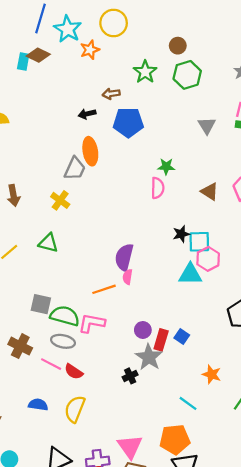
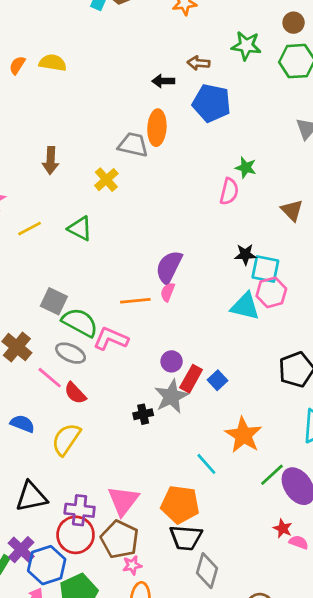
green star: (145, 72) -> (246, 46), turned 30
gray trapezoid: (75, 169) -> (133, 145), turned -115
orange star: (212, 374) -> (243, 435), size x1.5

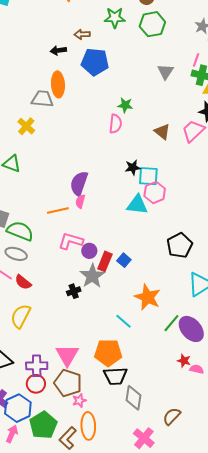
pink L-shape: (111, 339) -> (71, 241), moved
red circle: (76, 535) -> (36, 384), size x0.7

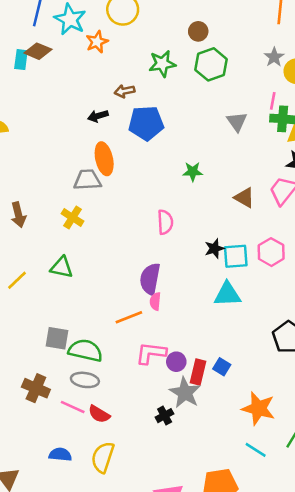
pink semicircle: (115, 124) -> (165, 222), moved
pink hexagon: (155, 192) -> (271, 252), moved
cyan line: (124, 321) -> (256, 450), moved

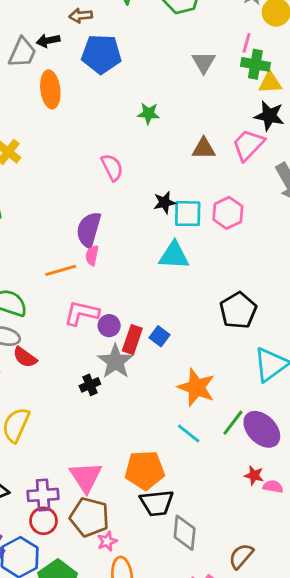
gray trapezoid: (87, 180) -> (22, 53), moved, turned 112
brown triangle: (244, 198) -> (204, 149), turned -35
pink semicircle: (165, 222) -> (112, 167), turned -30
red semicircle: (99, 414) -> (25, 357), moved

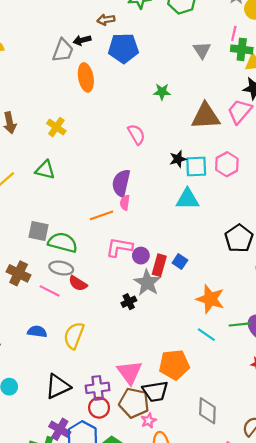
brown triangle: (204, 149) -> (206, 116), size x1.6
green line: (233, 423) -> (240, 324), turned 50
black trapezoid: (157, 503) -> (155, 391), moved

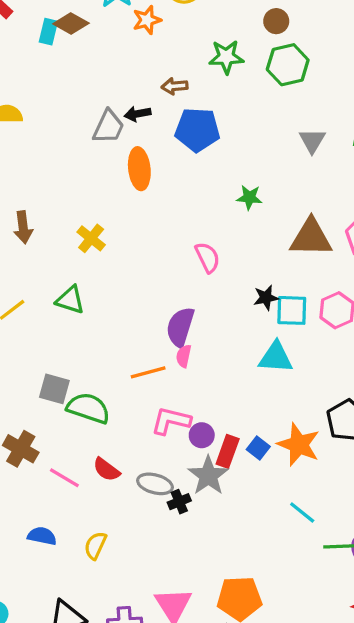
gray ellipse: (61, 268) -> (155, 484), moved
orange star: (210, 299) -> (299, 445), moved
cyan line: (206, 335) -> (302, 512), moved
yellow semicircle: (74, 336) -> (95, 546), size x0.7

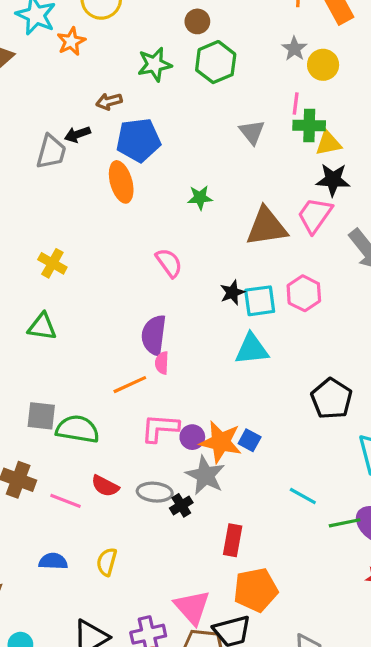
orange ellipse: (139, 169) -> (121, 182), moved
orange star: (299, 445) -> (221, 442), moved
red rectangle: (228, 451) -> (233, 540), moved

